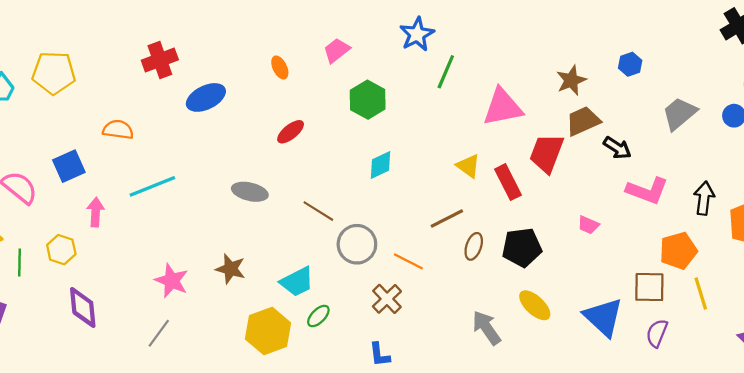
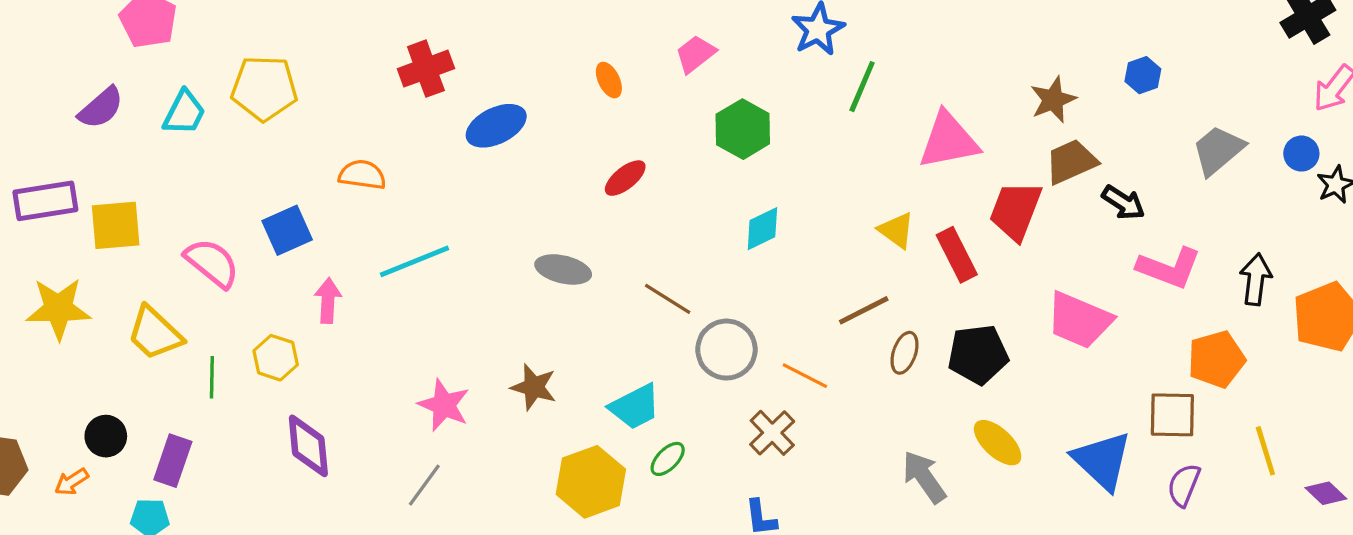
pink trapezoid: (588, 225) -> (1079, 320), size x2.0
yellow line: (701, 294) -> (1265, 451), moved

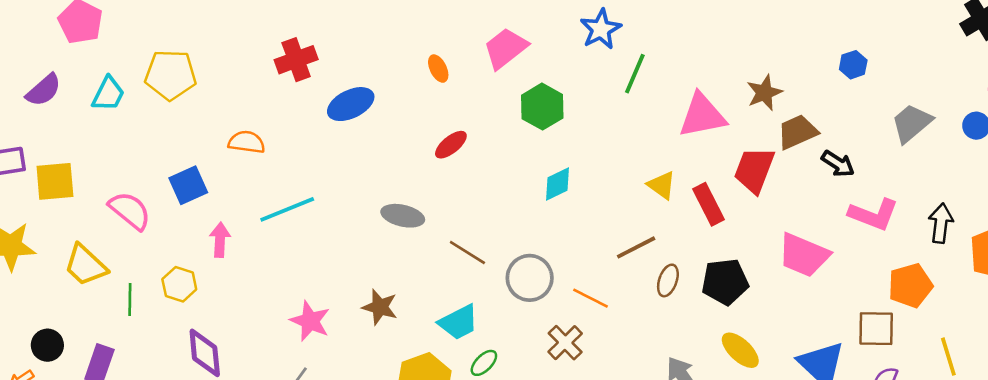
pink trapezoid: (695, 54) -> (505, 48), size x1.4
brown star: (1053, 100) -> (764, 93), moved
brown line: (668, 299) -> (467, 253), moved

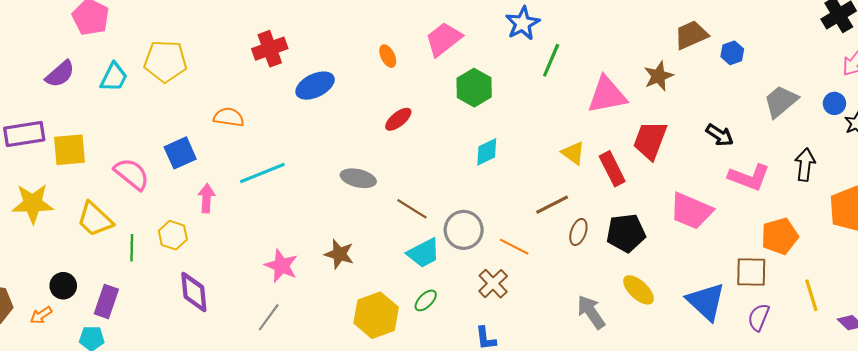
brown trapezoid: (797, 132) -> (691, 35), moved
black arrow: (941, 223) -> (805, 165), moved
cyan trapezoid: (459, 322) -> (424, 253), moved

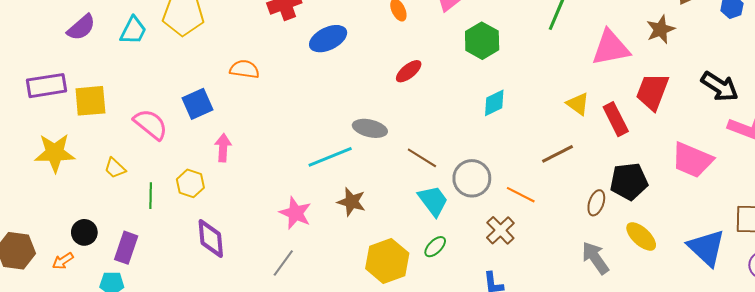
black arrow: (720, 135) -> (720, 87), size x1.4
cyan line: (262, 173) -> (330, 157), moved
yellow trapezoid: (95, 219) -> (115, 168), size x0.6
brown ellipse: (578, 232) -> (596, 203), moved
cyan trapezoid: (424, 253) -> (433, 201), turned -100

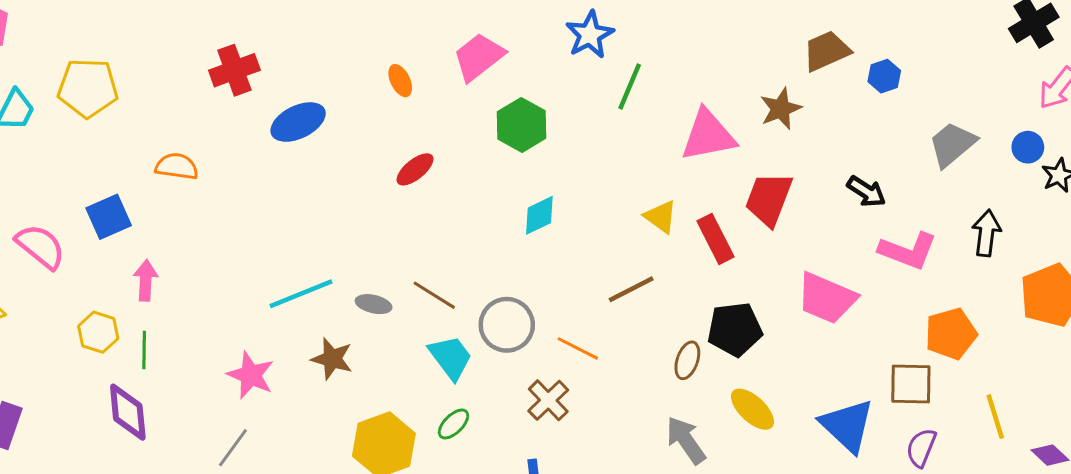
black arrow: (720, 87) -> (866, 192), size x0.7
gray ellipse: (370, 128) -> (374, 304), moved, size x0.7
green line: (151, 196) -> (144, 350), moved

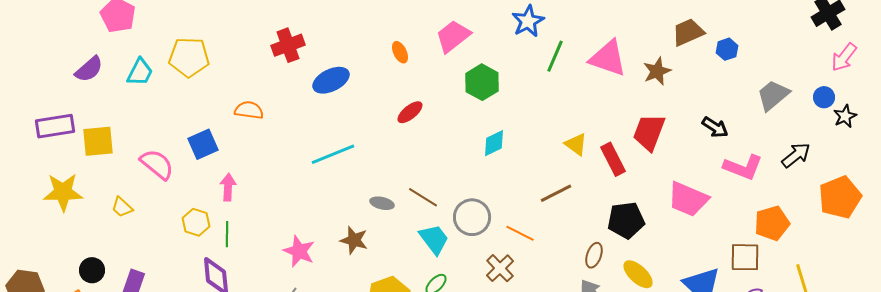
pink triangle: (708, 135) -> (608, 58), moved, turned 30
black arrow: (986, 233) -> (796, 155), turned 44
cyan line: (301, 294) -> (333, 154), moved
brown ellipse: (687, 360) -> (594, 255), moved

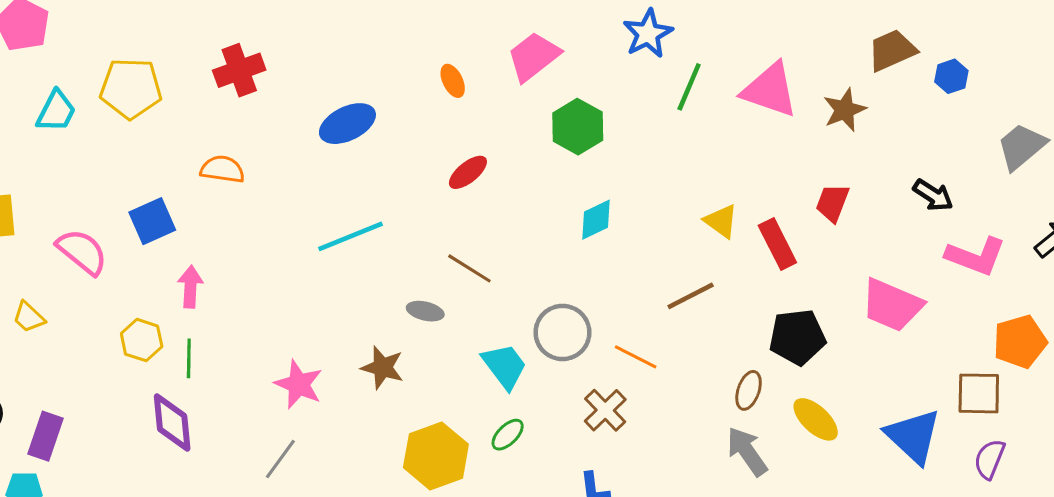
red cross: (288, 45) -> (239, 70), moved
red trapezoid: (649, 132) -> (832, 203), size x0.7
brown line: (423, 197) -> (469, 268), moved

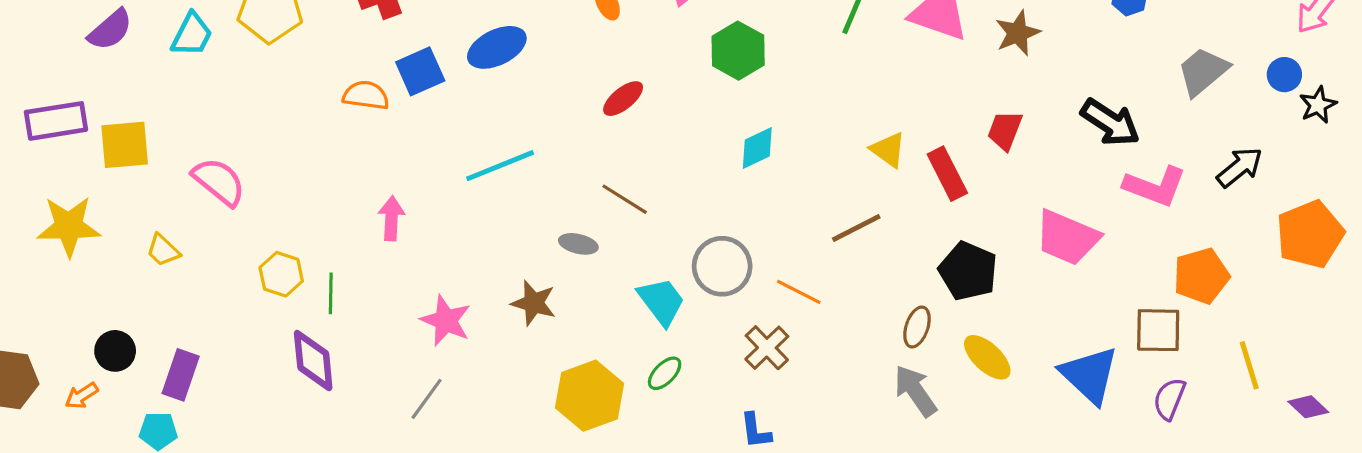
black arrow: (933, 195) -> (1110, 122), size x1.4
blue square: (152, 221) -> (420, 71), moved
pink arrow: (190, 287) -> (391, 218), moved
black pentagon: (797, 337) -> (968, 271), turned 30

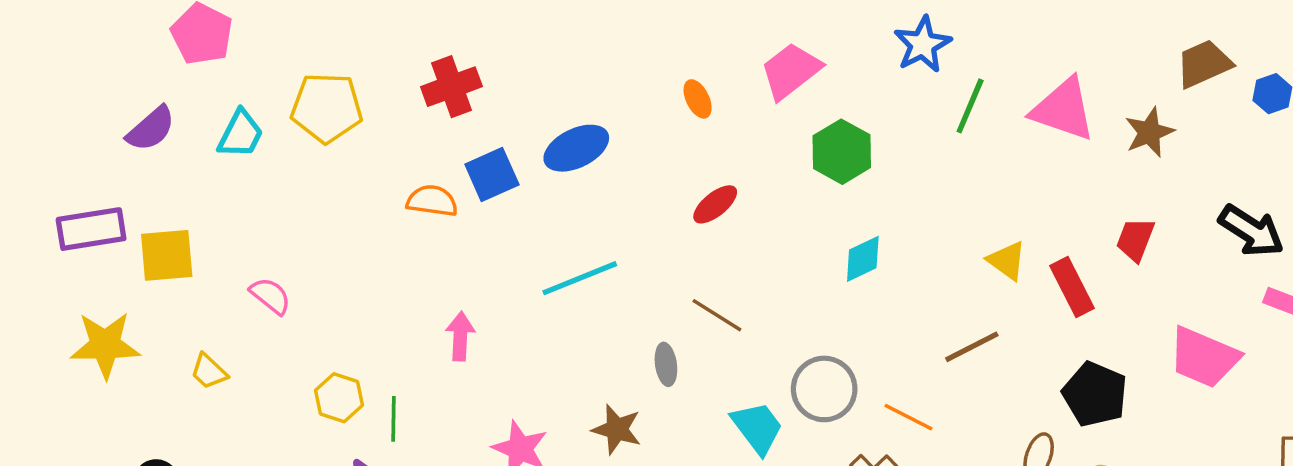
pink semicircle: (219, 182) -> (270, 296), size x0.7
gray ellipse: (578, 244) -> (666, 364), turned 69

